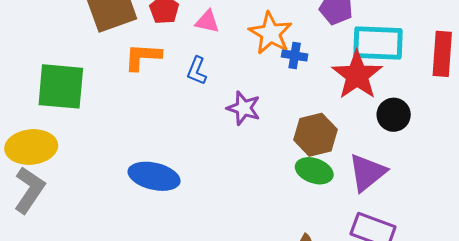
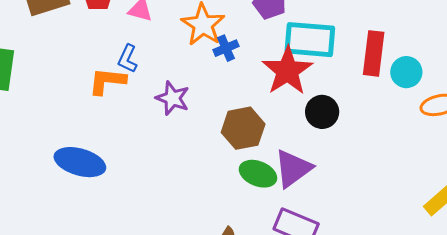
blue cross: (295, 55) -> (226, 48), turned -35
orange L-shape: (143, 57) -> (107, 81), moved
green ellipse: (314, 171) -> (258, 174), moved

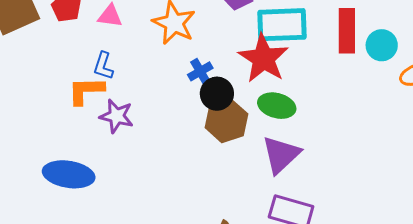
blue cross: (226, 48) -> (200, 71), moved
purple star: (173, 98) -> (117, 116), moved
black circle: (322, 112) -> (217, 94), moved
green ellipse: (258, 174) -> (277, 106), moved

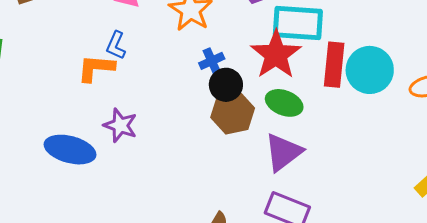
red rectangle: (347, 31) -> (334, 65), moved
cyan circle: (382, 45) -> (370, 70), moved, size x1.5
purple star: (117, 116) -> (120, 125), moved

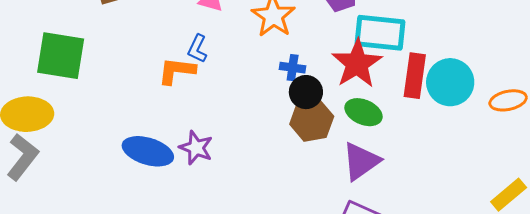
blue cross: (212, 61) -> (293, 68), turned 30
purple star: (120, 125) -> (196, 148), moved

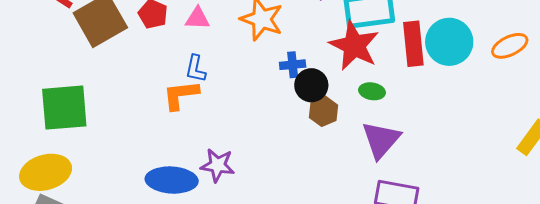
green ellipse: (364, 112) -> (372, 91), size x0.7
brown hexagon: (312, 120) -> (323, 111), size x0.7

